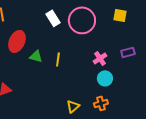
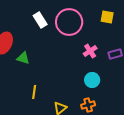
pink cross: (100, 58) -> (90, 51), moved
yellow line: (58, 59) -> (34, 92), moved

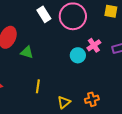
cyan circle: (92, 80) -> (78, 55), moved

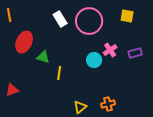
yellow line: (38, 86) -> (59, 73), moved

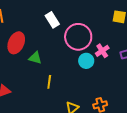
pink circle: (89, 21) -> (78, 37), moved
yellow line: (59, 73) -> (49, 82), moved

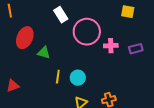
pink cross: (102, 51) -> (111, 46), turned 32
cyan circle: (86, 61) -> (78, 78), moved

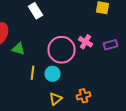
pink circle: (87, 32) -> (62, 50), moved
pink cross: (111, 46) -> (86, 42), turned 32

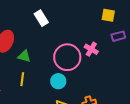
purple rectangle: (110, 45) -> (118, 36), moved
yellow line: (32, 73) -> (22, 79), moved

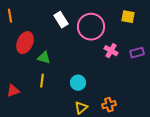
purple rectangle: (118, 36) -> (137, 53), moved
pink circle: (67, 57) -> (91, 27), moved

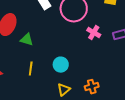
yellow line: (42, 81) -> (31, 69), moved

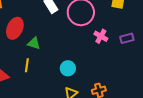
yellow line: (31, 69) -> (27, 65), moved

